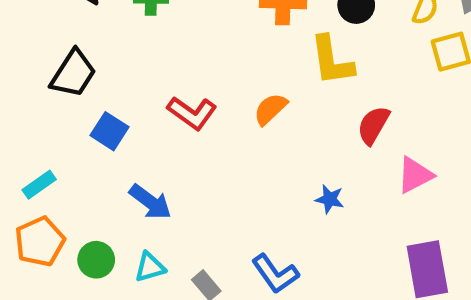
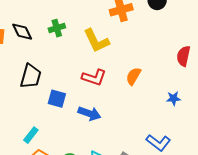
yellow L-shape: (332, 61) -> (96, 41), moved
orange semicircle: (270, 109) -> (133, 76), moved
blue arrow: (150, 202) -> (89, 114), moved

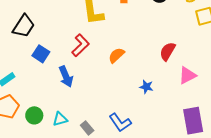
red L-shape: (94, 77) -> (80, 45), turned -80
blue arrow: (89, 114) -> (66, 76), turned 30

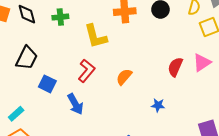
pink triangle: (187, 75) -> (202, 63), moved

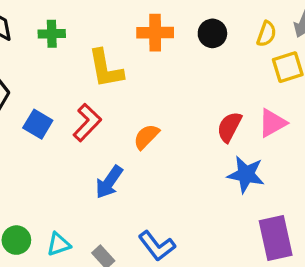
blue square: (47, 84) -> (38, 124), moved
blue arrow: (75, 104) -> (109, 182), moved, turned 60
blue star: (158, 105) -> (246, 174), moved, size x1.6

